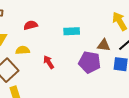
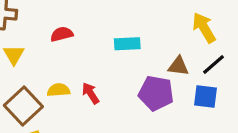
yellow semicircle: (23, 50) -> (59, 90), moved

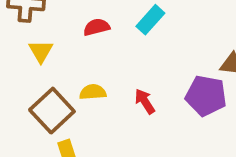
cyan rectangle: (127, 44) -> (150, 20), moved, turned -45
red arrow: (90, 93) -> (145, 101), moved

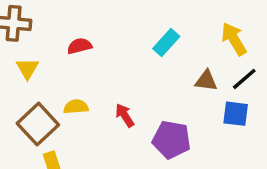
cyan rectangle: (150, 20) -> (166, 43), moved
purple pentagon: (206, 96) -> (171, 140), moved

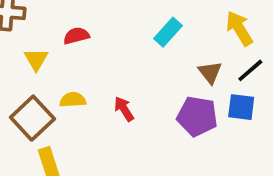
yellow triangle: (27, 69) -> (36, 59), moved
brown triangle: (206, 81) -> (210, 72), turned 45
purple pentagon: (171, 140) -> (197, 116), moved

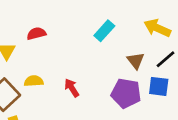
yellow arrow: (239, 28) -> (157, 28), turned -35

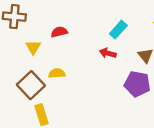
red arrow: (72, 88) -> (108, 53), moved, turned -42

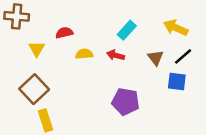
yellow semicircle: (57, 73) -> (84, 54), moved
purple pentagon: (137, 84) -> (126, 102), moved

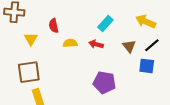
red semicircle: (64, 33) -> (54, 26), turned -88
brown square: (34, 89) -> (29, 72), turned 35

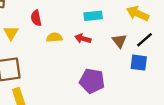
cyan rectangle: (105, 24) -> (93, 16), turned 42

